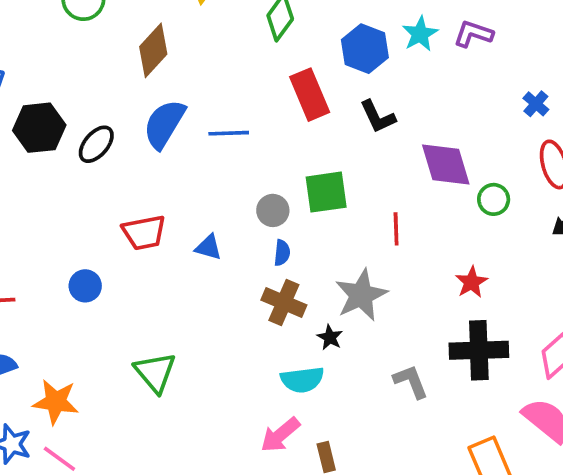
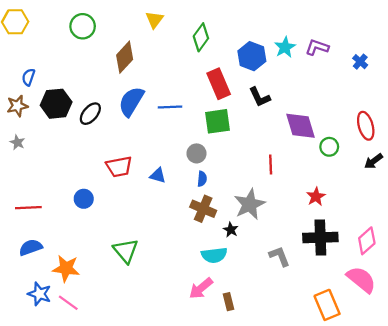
blue cross: (536, 104) -> (360, 62), moved
green square: (326, 192) -> (218, 121), moved

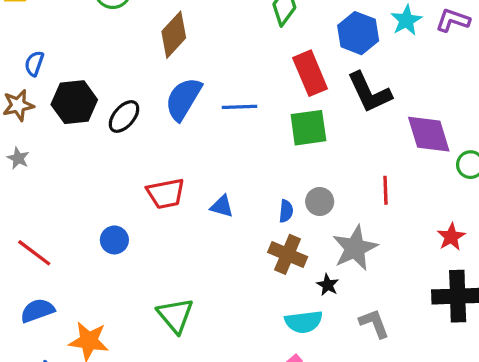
black L-shape: (260, 97) -> (369, 92), size x1.4
gray circle: (197, 153) -> (320, 201), moved
red line: (28, 208) -> (34, 253), turned 40
gray L-shape: (279, 256) -> (374, 323), moved

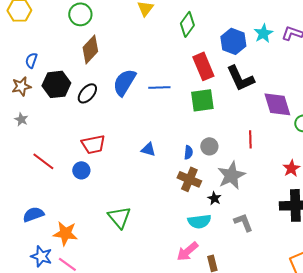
brown diamond: (174, 35) -> (90, 49), moved
red trapezoid: (166, 193) -> (93, 144), moved
red line: (34, 253) -> (43, 161), moved

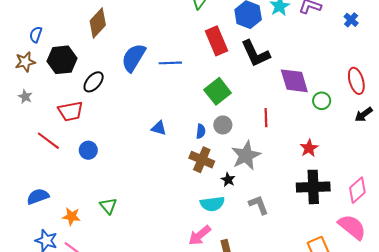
black ellipse: (87, 93) -> (94, 82), moved
green square: (202, 100) -> (218, 91), moved, turned -30
red trapezoid: (93, 144) -> (70, 111), moved
green triangle: (119, 217) -> (108, 206), moved, size x0.7
orange star: (65, 233) -> (71, 216), size x0.7

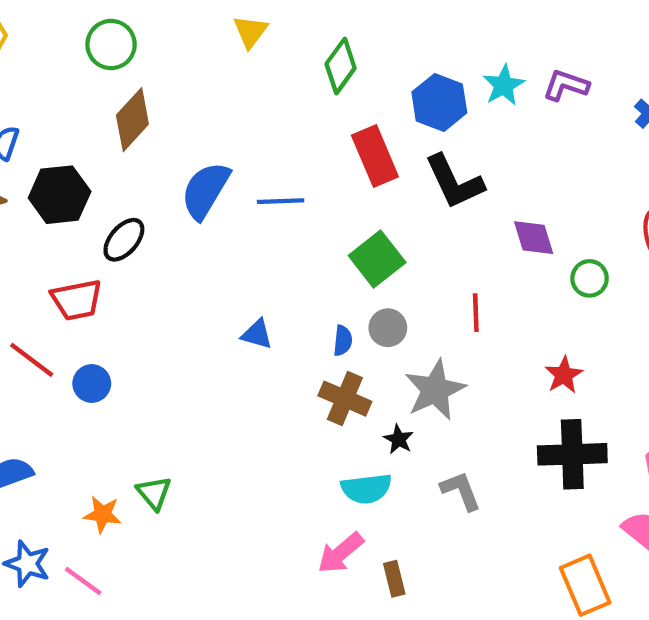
purple diamond: (294, 81) -> (534, 238), size x0.7
blue circle: (88, 150) -> (92, 384), moved
orange star: (71, 216) -> (102, 514), moved

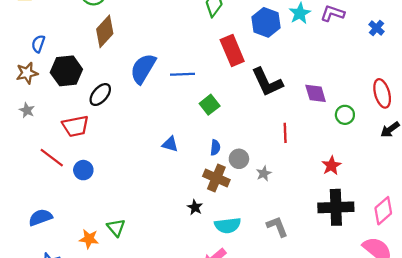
black L-shape: (454, 182) -> (267, 82), moved
green square: (377, 259) -> (210, 105), moved, size x0.7
gray circle: (388, 328) -> (239, 159), moved
gray star: (435, 390) -> (264, 173), size x0.5
black star: (399, 439) -> (195, 207), moved

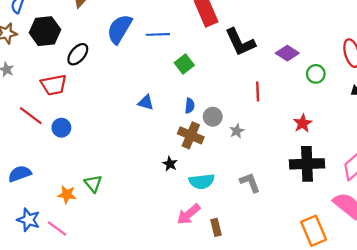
purple diamond: (316, 93) -> (287, 53), turned -40

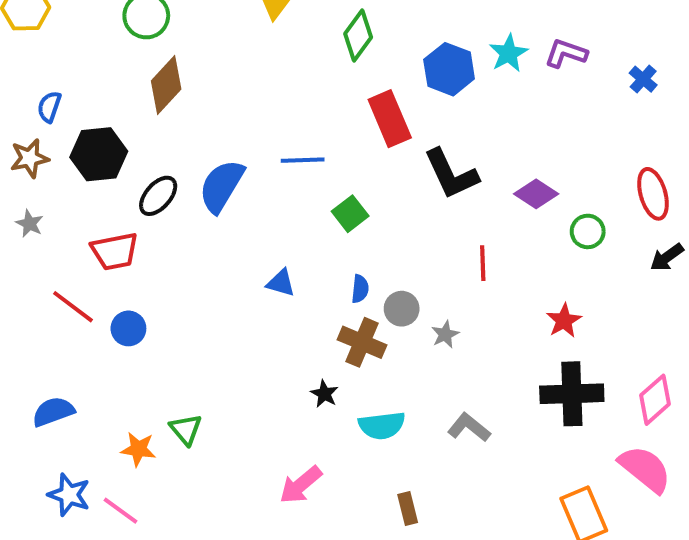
blue semicircle: (119, 29) -> (221, 186), moved
gray L-shape: (250, 182) -> (469, 427), turned -30
pink arrow: (189, 214) -> (301, 485), moved

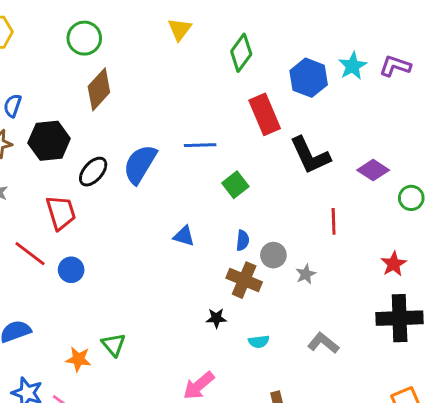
red trapezoid: (115, 251) -> (61, 213), turned -96
black star: (324, 394) -> (216, 318), turned -30
cyan semicircle: (382, 425) -> (259, 342), size x0.6

